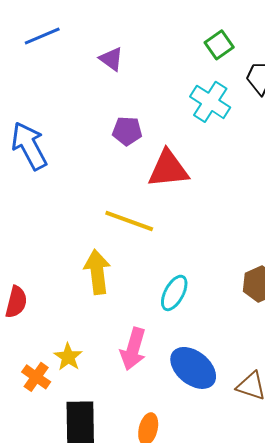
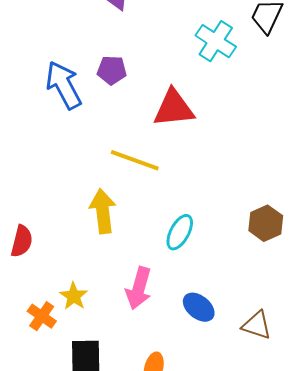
purple pentagon: (127, 131) -> (112, 70), moved
blue arrow: (29, 146) -> (64, 85), moved
blue ellipse: (193, 368) -> (199, 307), size x0.7

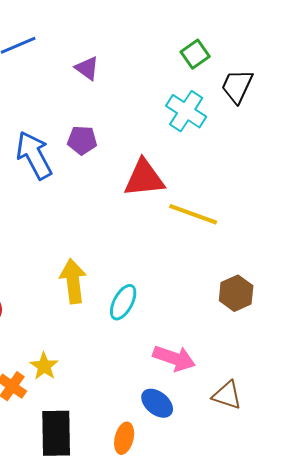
yellow line: (135, 160) -> (193, 214), moved
cyan ellipse: (180, 232) -> (123, 302), moved
pink arrow: (139, 288) -> (174, 358), moved, turned -87
blue ellipse: (199, 307) -> (157, 403), moved

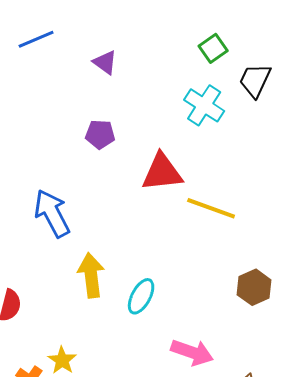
blue arrow: (34, 155) -> (52, 213), moved

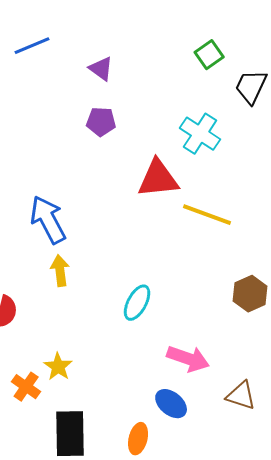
cyan cross: (204, 105) -> (200, 134), moved
purple pentagon: (100, 134) -> (101, 122), moved
yellow arrow: (91, 275) -> (60, 271), moved, size x0.7

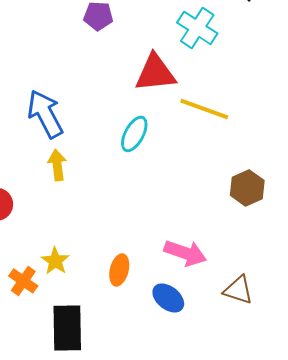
cyan ellipse: (137, 303) -> (134, 134), moved
orange ellipse: (138, 439) -> (119, 270), moved

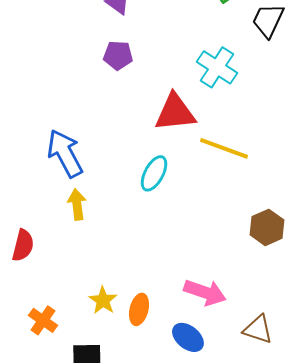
yellow star: (55, 261) -> (103, 300), moved

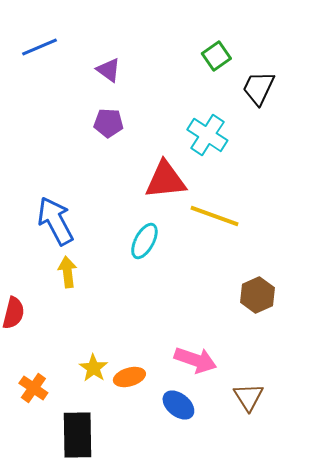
orange ellipse: (139, 309) -> (129, 377), turned 60
brown triangle: (258, 329) -> (248, 397), turned 40

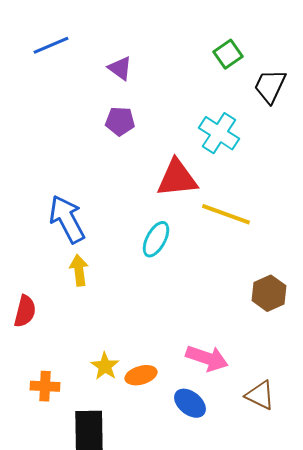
orange cross: (33, 388) -> (45, 386), turned -32
brown triangle: (248, 397) -> (260, 395), turned -32

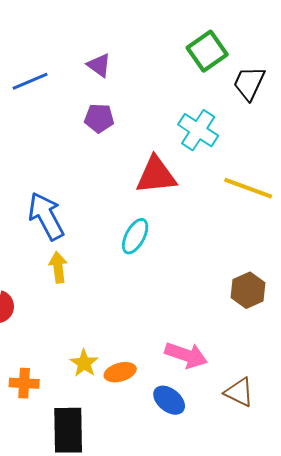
blue line: (51, 45) -> (30, 81), moved
green square: (228, 54) -> (207, 51), size x1.4
yellow line: (226, 214) -> (248, 188), moved

